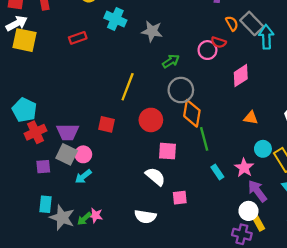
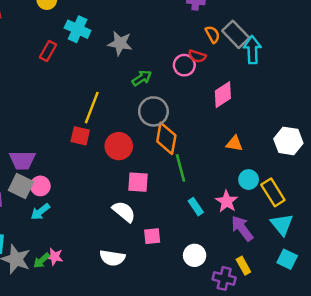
red rectangle: (78, 38) -> (48, 51), moved, turned -42
red square: (107, 124) -> (80, 136), moved
white circle: (249, 211) -> (195, 255), moved

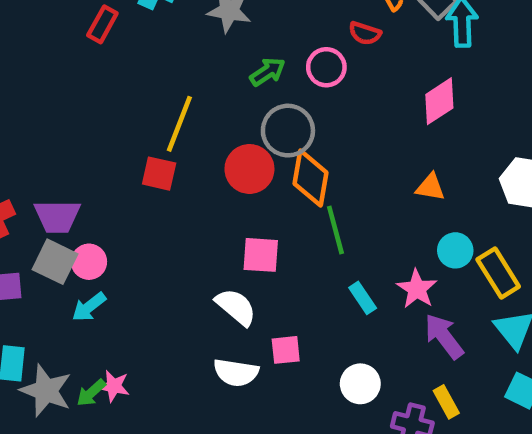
pink circle: (184, 65) -> (326, 67), moved
pink diamond: (223, 95) -> (439, 101), moved
red circle: (119, 146) -> (249, 169), moved
white semicircle: (112, 258) -> (236, 373), moved

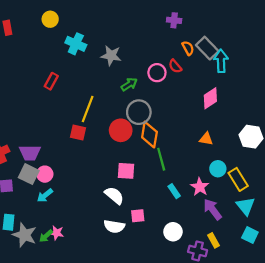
red rectangle: (102, 24) -> (51, 81), moved
red semicircle: (365, 33) -> (175, 66), turned 32
pink circle: (326, 67) -> (157, 73), moved

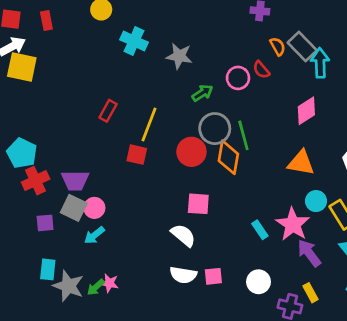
red rectangle: (51, 81) -> (108, 111), moved
orange triangle: (206, 139) -> (301, 163), size x1.5
green line: (161, 159) -> (243, 135), moved
pink star: (200, 187) -> (293, 224), size x1.4
pink square: (138, 216) -> (213, 276), moved

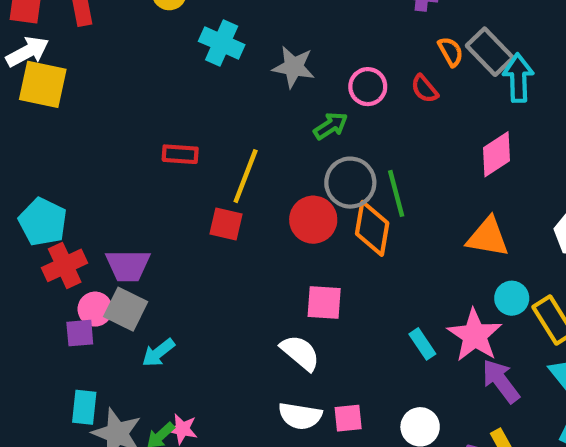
pink circle: (238, 78) -> (368, 87), moved
red rectangle: (108, 111) -> (180, 154), turned 65
pink circle: (94, 208) -> (95, 309), moved

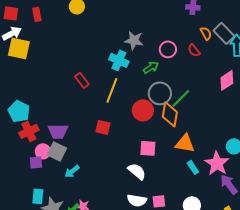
cyan cross: (222, 43) -> (119, 60), moved
red rectangle: (180, 154) -> (82, 80), turned 49
green line: (396, 193) -> (181, 98), turned 60
red square: (226, 224) -> (103, 127), moved
orange triangle: (488, 237) -> (185, 143), moved

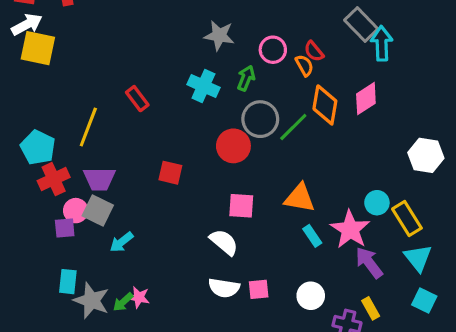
orange semicircle: (206, 33) -> (304, 65), moved
cyan cross: (119, 60) -> (203, 86), moved
green arrow: (151, 67) -> (246, 78), turned -35
yellow line: (112, 90) -> (88, 127), moved
orange diamond: (170, 114) -> (325, 105), moved

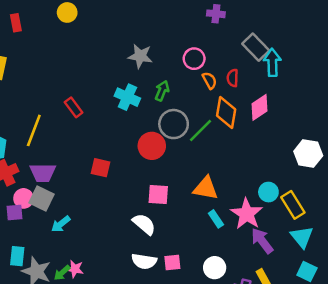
pink circle: (273, 50) -> (194, 59), moved
red semicircle: (314, 51) -> (233, 78), moved, turned 42

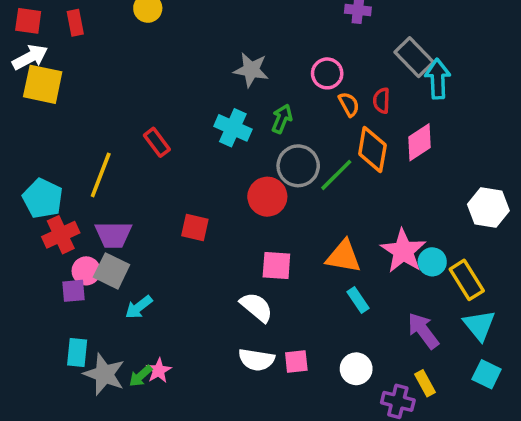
pink star: (247, 214) -> (403, 251), moved
pink star: (75, 269) -> (159, 371), turned 30

